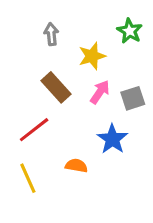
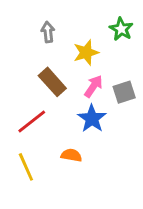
blue star: (112, 139) -> (92, 119), moved

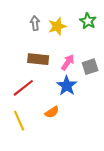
yellow star: (86, 53) -> (57, 26), moved
brown rectangle: (52, 82) -> (38, 59), turned -42
orange semicircle: (71, 155) -> (52, 112), turned 136

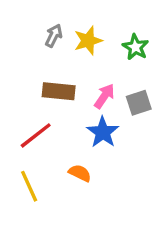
green star: (88, 21) -> (135, 47), moved
gray arrow: (35, 23) -> (54, 36), turned 32
orange semicircle: (52, 112) -> (80, 173), turned -120

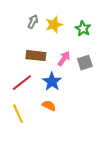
blue star: (103, 132) -> (52, 82), moved

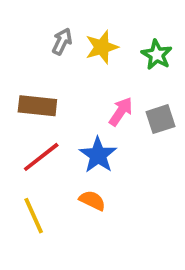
brown rectangle: (36, 56) -> (37, 106), moved

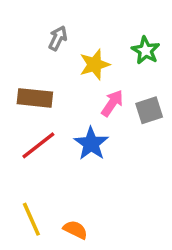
yellow star: (102, 47) -> (95, 65), moved
orange semicircle: (92, 200) -> (75, 230), moved
yellow line: (34, 216) -> (31, 219), moved

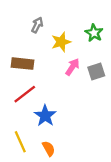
blue star: (91, 144) -> (45, 116), moved
orange semicircle: (75, 230) -> (49, 149), turned 35

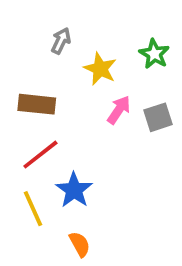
yellow star: (61, 42) -> (100, 69), turned -30
yellow line: (20, 142) -> (33, 209), moved

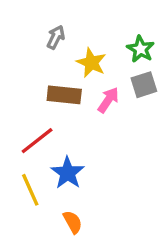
brown rectangle: (37, 104) -> (64, 95), moved
gray square: (158, 117) -> (144, 85), moved

